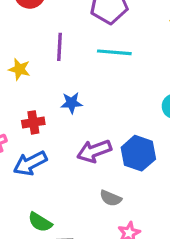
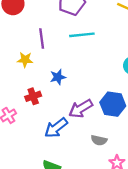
yellow star: (19, 69) -> (25, 60), moved
blue arrow: (30, 163) -> (56, 128), moved

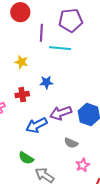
cyan line: (82, 35) -> (60, 48), moved
purple line: (42, 38) -> (41, 33), moved

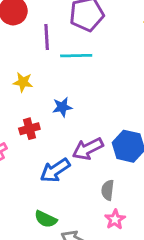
gray semicircle: (71, 143) -> (108, 190), turned 80
pink star: (83, 165) -> (115, 219), moved

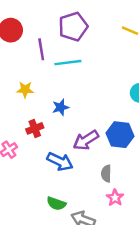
blue arrow: (55, 170) -> (60, 161), turned -115

